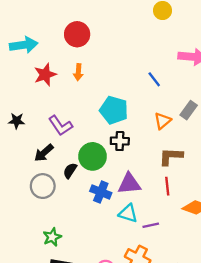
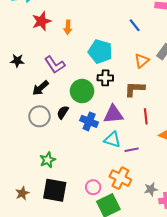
orange arrow: (78, 72) -> (68, 27), moved
brown L-shape: (171, 156) -> (135, 89), moved
black semicircle: (70, 171) -> (63, 112), moved

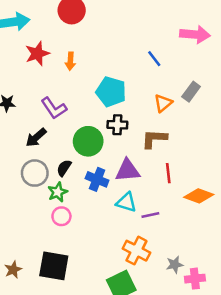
green star: (48, 160) -> (58, 192), moved
pink circle: (93, 187) -> (61, 216), moved

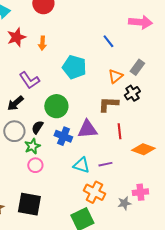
black cross: (117, 125) -> (132, 93), moved, turned -35
cyan triangle: (126, 202) -> (81, 165), moved
pink cross: (195, 279) -> (140, 192), moved

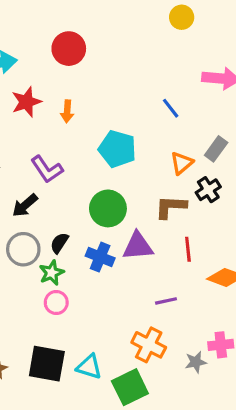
green circle: (56, 106) -> (108, 208), moved
cyan triangle: (81, 165) -> (89, 367), moved

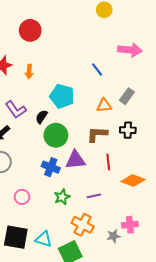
orange triangle: (182, 163) -> (104, 105), turned 35
black cross: (208, 190) -> (128, 130), moved, turned 35
black semicircle: (59, 243) -> (41, 117), moved
green star: (52, 273) -> (62, 197), moved

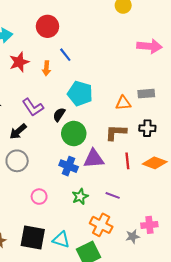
blue line: (97, 69) -> (65, 55), moved
gray rectangle: (127, 96) -> (146, 94), turned 49
orange diamond: (133, 181) -> (155, 163), moved
purple line: (94, 196) -> (113, 195), turned 32

